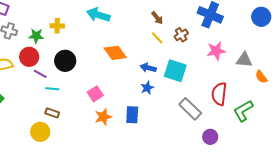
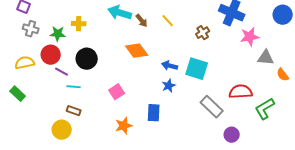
brown arrow: (157, 18) -> (142, 21), moved
yellow line: (157, 38) -> (168, 21), moved
pink star: (216, 51) -> (250, 37), moved
red semicircle: (219, 94) -> (241, 92), turned 80
orange star: (103, 117) -> (124, 126), moved

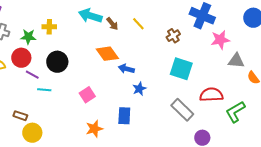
blue arrow: (170, 66) -> (126, 69), moved
cyan square: (197, 69) -> (181, 69), moved
brown rectangle: (74, 111) -> (20, 116), moved

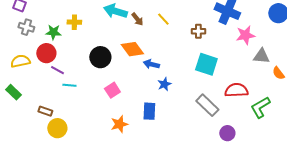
brown cross: (173, 36) -> (198, 31), turned 32
black circle: (57, 62) -> (100, 57), moved

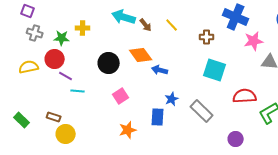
blue star: (164, 84) -> (172, 99), moved
green rectangle: (13, 92) -> (22, 120), moved
gray rectangle: (207, 105) -> (202, 111), moved

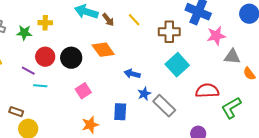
brown cross: (207, 37) -> (169, 32), size x1.5
red circle: (55, 59) -> (45, 57), moved
blue arrow: (160, 70) -> (132, 74), moved
cyan square: (215, 70) -> (177, 65), turned 30
blue star: (172, 99) -> (144, 94), moved

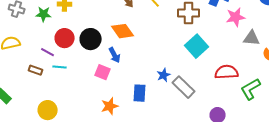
blue arrow: (132, 74) -> (115, 55), moved, turned -133
pink square: (83, 91) -> (103, 72), turned -35
brown rectangle: (16, 112) -> (36, 70), moved

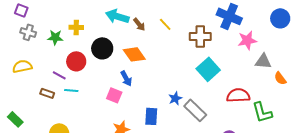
black circle: (91, 39) -> (102, 48), moved
green L-shape: (251, 89) -> (262, 112), turned -75

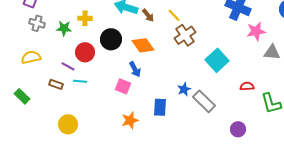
brown cross: (200, 36) -> (185, 35), moved, turned -35
red semicircle: (238, 95) -> (247, 86), size x0.6
green rectangle: (15, 119) -> (22, 96), moved

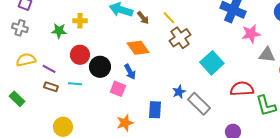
gray cross: (37, 23) -> (20, 28), moved
black circle: (111, 39) -> (100, 67), moved
purple line: (68, 66) -> (49, 69), moved
red semicircle: (247, 86) -> (242, 89), size x1.6

